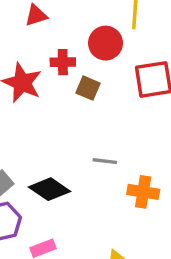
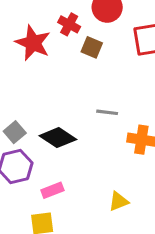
red cross: (63, 62) -> (69, 24), turned 30

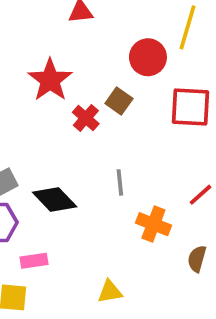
red cross: (69, 24) -> (86, 118), moved
gray line: (107, 112) -> (120, 182), turned 65

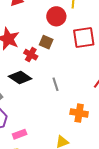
black diamond: (55, 199) -> (20, 77), moved
orange cross: (153, 224) -> (79, 113), moved

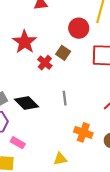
black diamond: (20, 77) -> (27, 103), moved
pink rectangle: (20, 134) -> (18, 143), turned 40

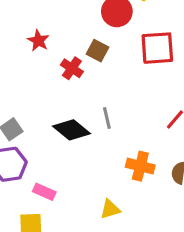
red star: (25, 42) -> (38, 41), size x0.6
black diamond: (27, 103) -> (71, 130), moved

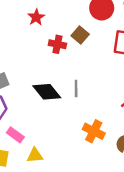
red cross: (72, 68) -> (57, 44), turned -35
yellow triangle: (110, 209) -> (35, 155), moved

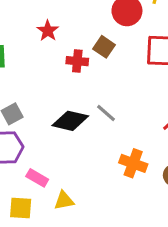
gray line: (76, 88) -> (106, 113), turned -42
black diamond: (47, 92) -> (70, 121), turned -32

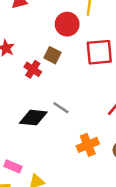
red cross: (77, 61) -> (33, 69), turned 35
orange cross: (133, 163) -> (88, 145), turned -35

